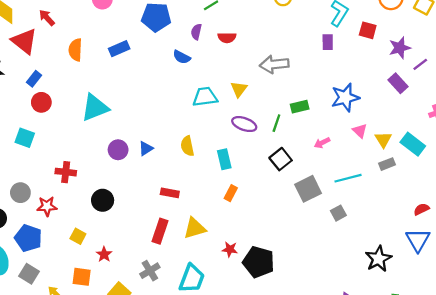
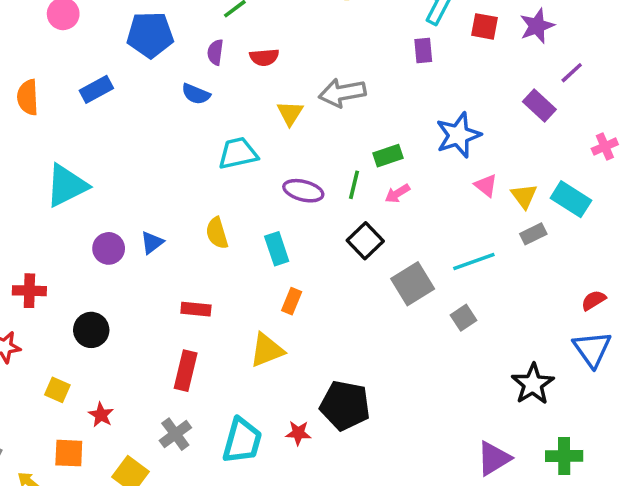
purple star: (400, 48) -> (537, 26), moved
yellow triangle: (239, 89) -> (290, 113), moved
pink arrow: (322, 143) -> (397, 193), moved
yellow triangle: (195, 228) -> (267, 350), moved
red star: (230, 249) -> (298, 433), moved

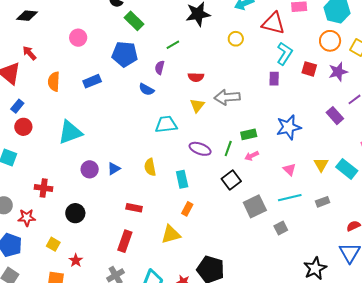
red semicircle: (264, 57) -> (196, 77), moved
pink triangle: (486, 185) -> (289, 169), moved
gray rectangle: (533, 234) -> (323, 202), moved

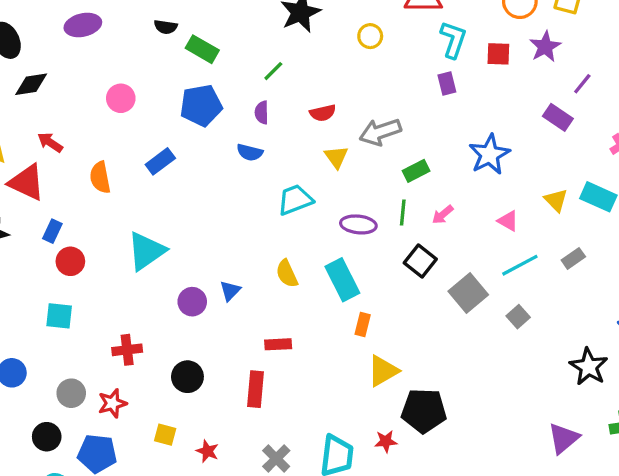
green rectangle: (249, 134) -> (416, 171), moved
cyan rectangle: (182, 179) -> (342, 280), size x1.4
yellow triangle: (171, 234) -> (383, 371), moved
red rectangle: (125, 241) -> (255, 389), moved

